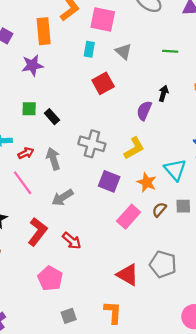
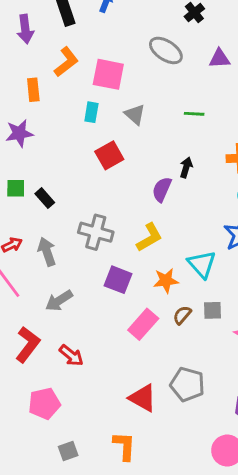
orange rectangle: (44, 31) -> (33, 90), size x0.7
orange star: (147, 182) -> (166, 281), turned -30
pink pentagon: (50, 278) -> (44, 404), turned 30

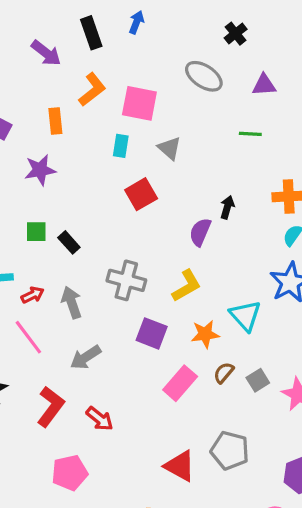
purple arrow: (25, 29) -> (46, 53), turned -44
green line: (194, 114) -> (250, 134), moved
gray square: (212, 310) -> (258, 380), moved, turned -30

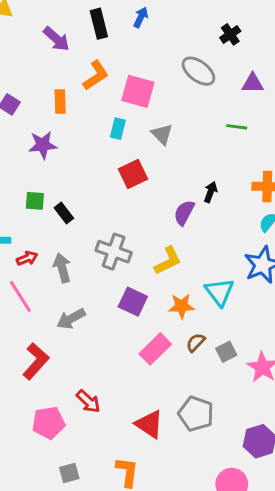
red arrow: (100, 419) -> (88, 401), moved

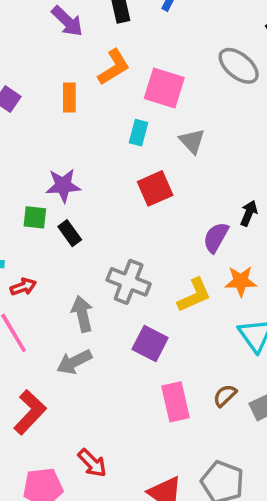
purple star: (43, 145) -> (63, 185), moved
gray arrow: (62, 268) -> (82, 314), moved
orange star: (182, 306) -> (241, 281), moved
pink rectangle: (155, 349) -> (176, 402), turned -60

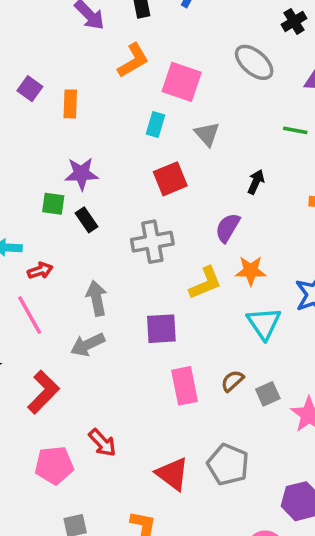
orange rectangle: (69, 97) -> (70, 104), moved
black arrow: (249, 213) -> (256, 182), moved
gray cross: (129, 282) -> (152, 242), moved, turned -33
purple square: (150, 344) -> (161, 329), turned -32

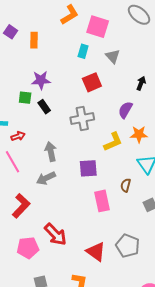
brown semicircle: (232, 381) -> (126, 185), moved, turned -32
red arrow: (102, 443) -> (55, 234), size x1.4

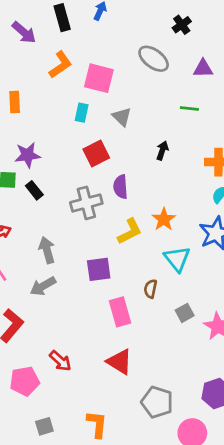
purple semicircle: (125, 110) -> (121, 187), moved, turned -30
orange star: (139, 134) -> (164, 219), turned -30
red arrow: (55, 234) -> (60, 361), size x0.7
gray pentagon: (128, 246) -> (157, 402), moved
red triangle: (96, 252) -> (120, 362), moved

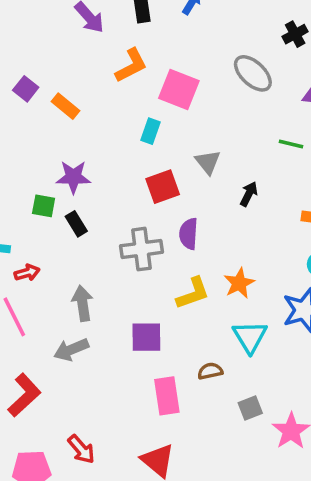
orange rectangle: (15, 102) -> (66, 106), turned -55
gray triangle: (122, 117) -> (208, 162), moved
brown semicircle: (150, 289) -> (210, 371), turned 60

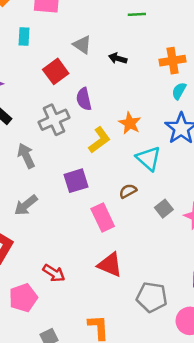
cyan rectangle: (151, 131) -> (24, 37), moved
black arrow: (249, 194) -> (118, 58), turned -84
gray arrow: (82, 303) -> (26, 156), moved

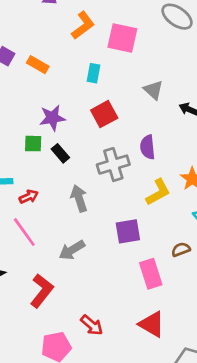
red square: (56, 71) -> (104, 114), moved

